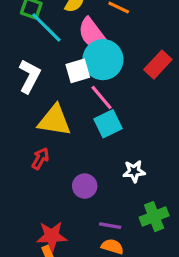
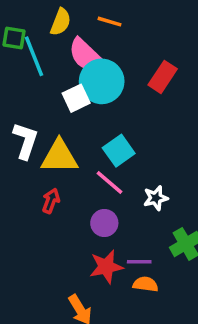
cyan line: (46, 27) -> (34, 56), turned 33
white L-shape: (29, 76) -> (25, 141), moved
pink line: (102, 98) -> (110, 183), moved
red star: (52, 236) -> (106, 267), moved

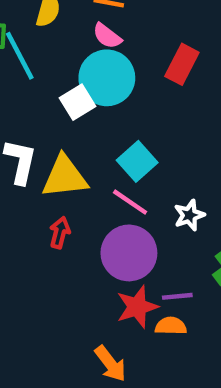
pink semicircle: (87, 56) -> (107, 36), moved, size x0.6
purple circle: (104, 223) -> (129, 253), size x1.6
orange semicircle: (145, 284) -> (171, 326), moved

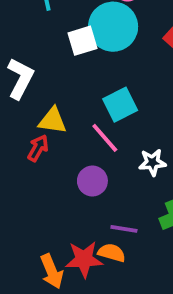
yellow triangle: (65, 177) -> (53, 121), moved, size x0.7
purple circle: (129, 253) -> (92, 181), size x0.6
red star: (137, 307) -> (84, 259), moved

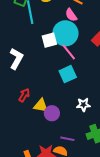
yellow triangle: (53, 121) -> (41, 106), moved
pink line: (105, 138) -> (69, 52), moved

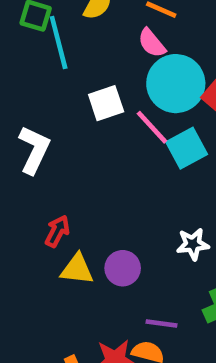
cyan circle: (65, 33) -> (176, 84), moved
cyan square: (68, 74) -> (187, 148), moved
yellow triangle: (41, 106) -> (77, 269), moved

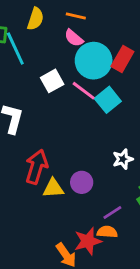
red arrow: (57, 231) -> (36, 167), size x1.6
purple line: (161, 324) -> (112, 212), turned -30

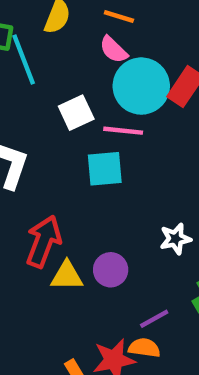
pink line: (84, 91) -> (123, 131), turned -35
cyan square: (108, 100) -> (105, 169), moved, turned 30

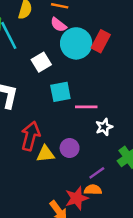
pink line: (123, 131) -> (86, 107), moved

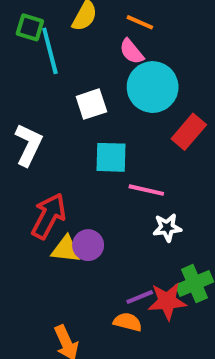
red rectangle: (101, 41) -> (189, 132), moved
purple circle: (70, 148) -> (88, 245), moved
red star: (77, 198) -> (167, 301), moved

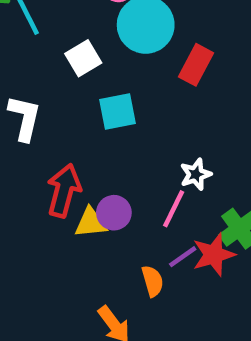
pink line: (146, 190) -> (174, 209), moved, turned -64
orange semicircle: (128, 322) -> (153, 281), moved, turned 72

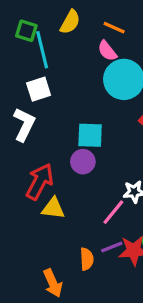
white square: (83, 58) -> (39, 89), moved
purple circle: (114, 213) -> (83, 162), moved

